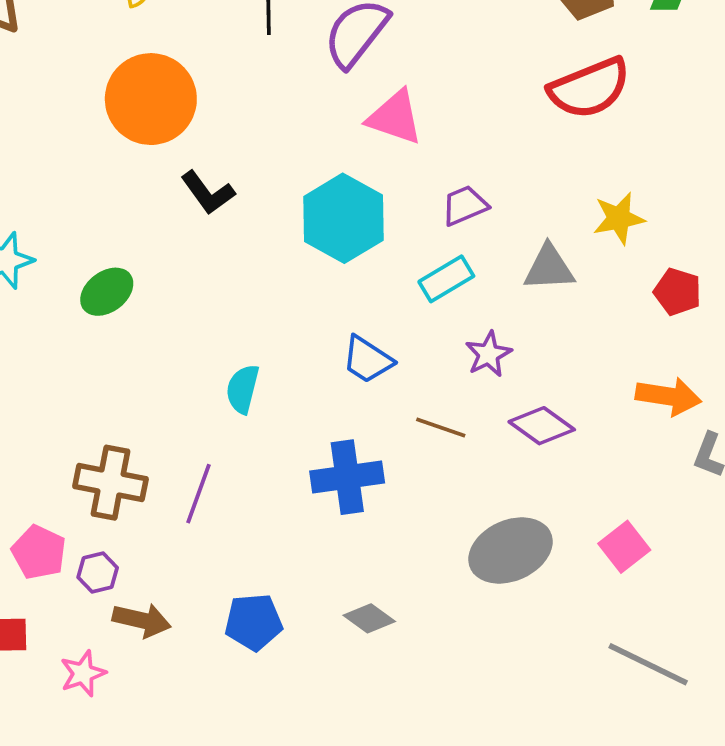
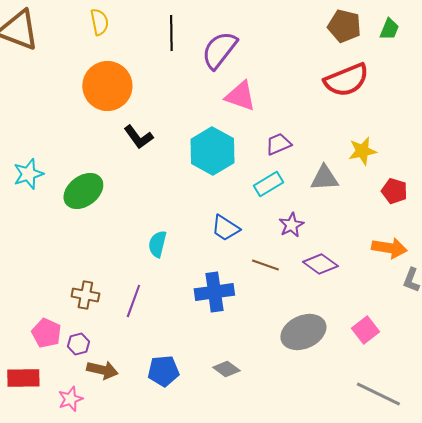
green ellipse: (107, 292) -> (83, 191), size x1.4
brown cross: (110, 483) -> (85, 295), size x0.7

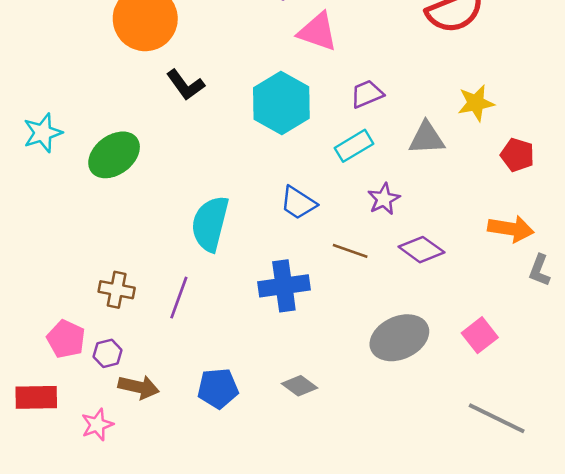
cyan semicircle: (157, 244) -> (210, 224), size x1.6

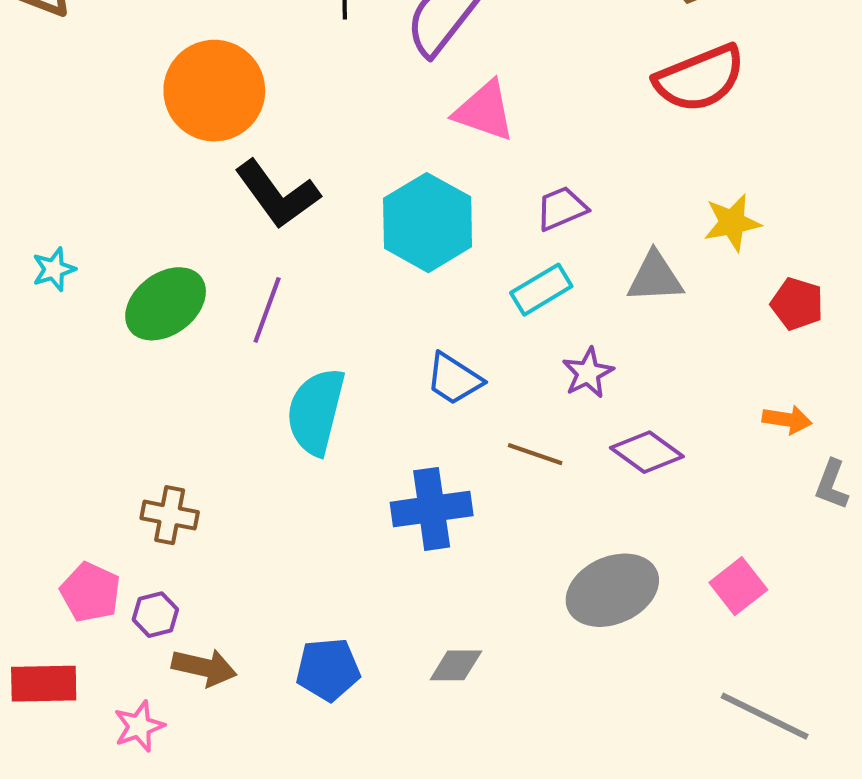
black L-shape: (185, 85) -> (277, 194), size x1.4
cyan star: (43, 133) -> (54, 269), size x0.7
orange arrow: (511, 229) -> (787, 420), size x0.7
purple line: (179, 298) -> (267, 310), moved
gray diamond: (300, 386) -> (456, 665), turned -36

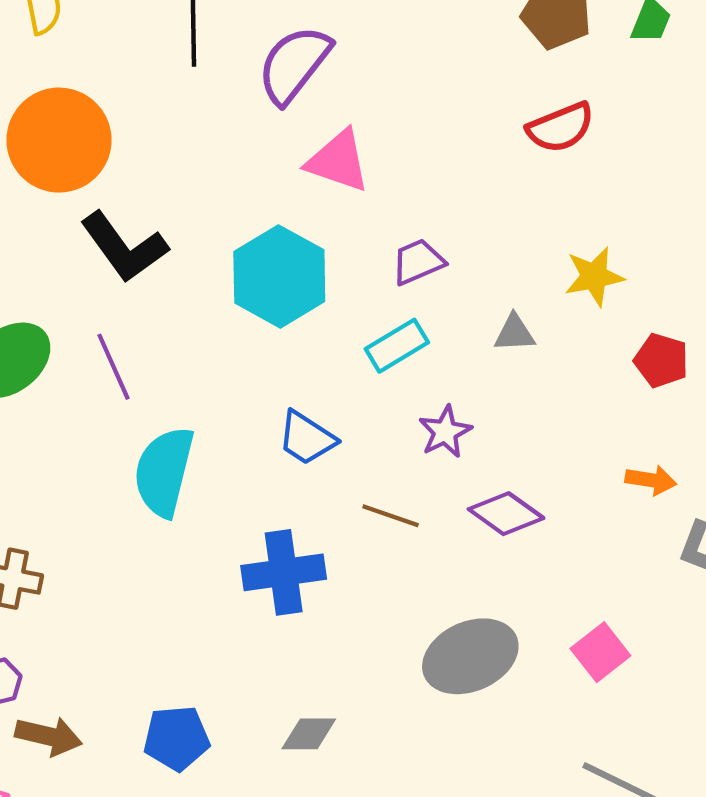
red semicircle: (700, 78) -> (561, 127), size x0.7
gray triangle: (655, 277) -> (514, 333), size x0.7
purple line: (267, 310) -> (114, 367), turned -44

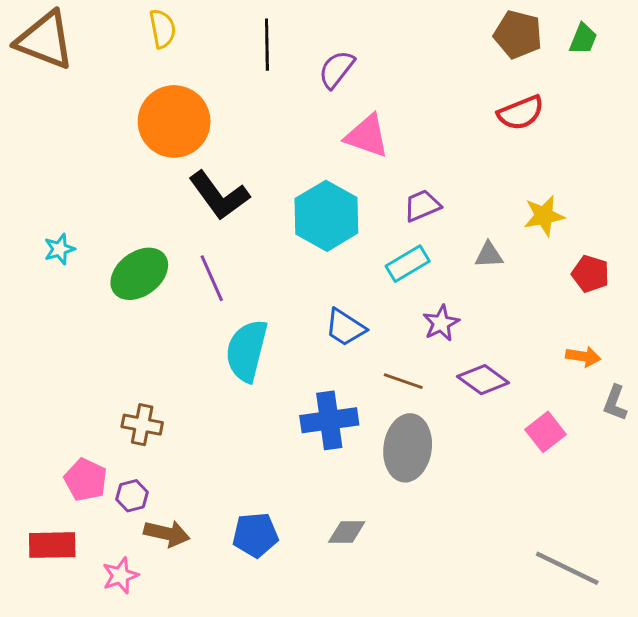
purple semicircle: (294, 65) -> (337, 69), size x0.7
pink square: (600, 652) -> (545, 432), moved
gray ellipse: (470, 656) -> (408, 448), moved, turned -58

